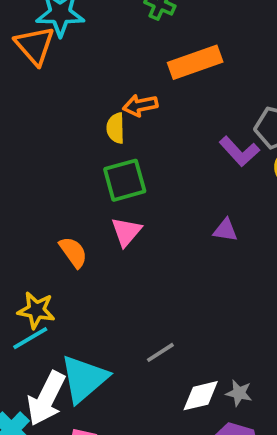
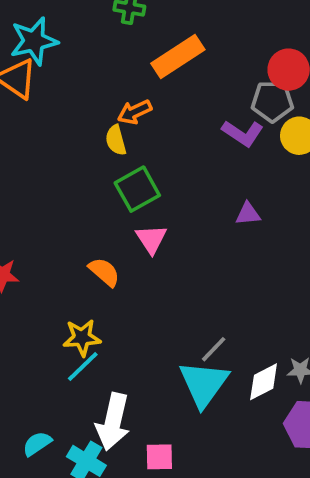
cyan triangle: (84, 379) -> (204, 384), moved

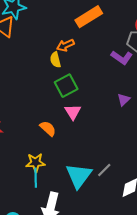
purple triangle: (248, 214) -> (124, 100), turned -40
cyan line: (83, 367) -> (36, 178), turned -48
cyan triangle: (204, 384) -> (79, 176), moved

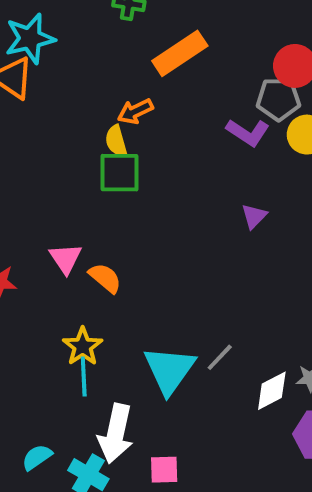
green square: (66, 86) -> (119, 173), moved, turned 30
pink triangle: (73, 112) -> (66, 259), moved
yellow star: (35, 163) -> (83, 346), turned -30

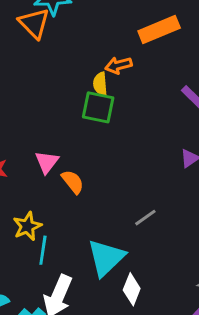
yellow star: (83, 346) -> (27, 226), moved
gray line: (220, 357) -> (145, 218), moved
white diamond: (272, 391) -> (132, 289), moved, turned -52

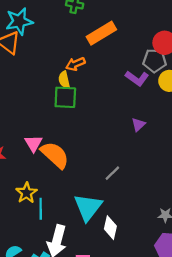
orange semicircle: (73, 182) -> (55, 155), size x1.6

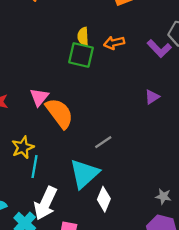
orange arrow: (75, 64) -> (114, 43), moved
gray line: (112, 173) -> (103, 142), moved

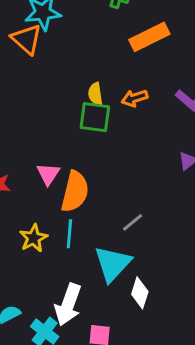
orange semicircle: (59, 113) -> (75, 192), turned 56
cyan line: (35, 167) -> (69, 234), moved

